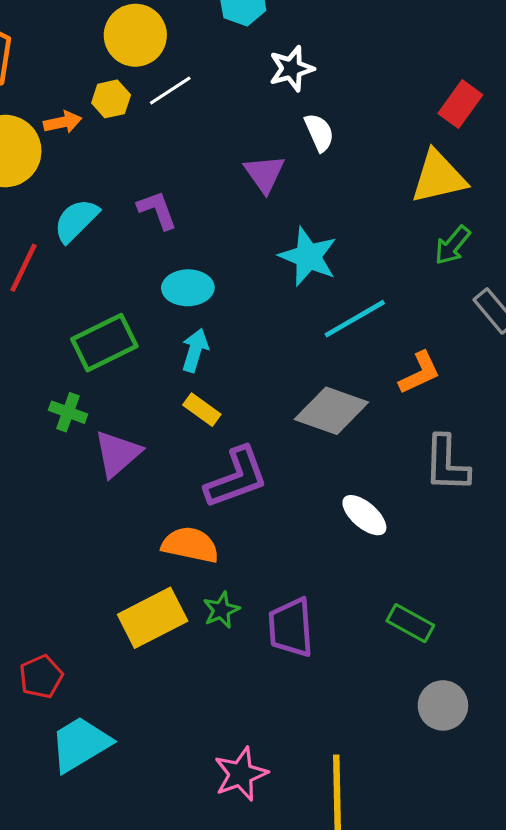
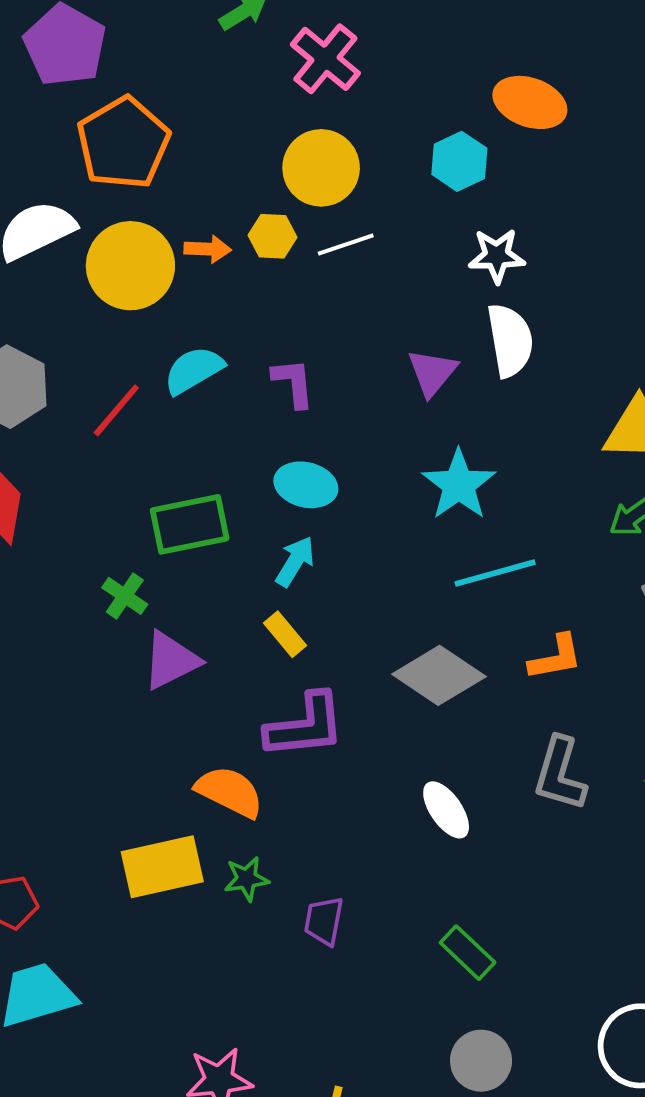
white semicircle: (319, 132) -> (510, 340), size x1.5
purple trapezoid: (291, 627) -> (324, 921), size x0.7

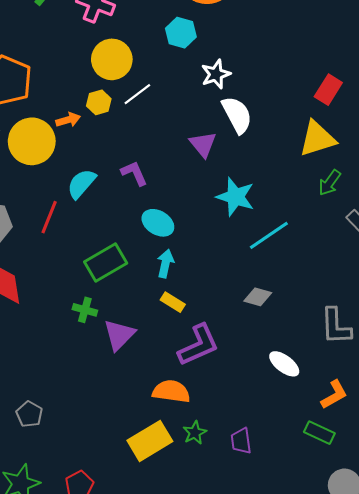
cyan ellipse: (306, 485) -> (158, 223), turned 36
orange L-shape: (556, 657) -> (334, 395), moved
gray diamond: (439, 675) -> (258, 297), size x0.6

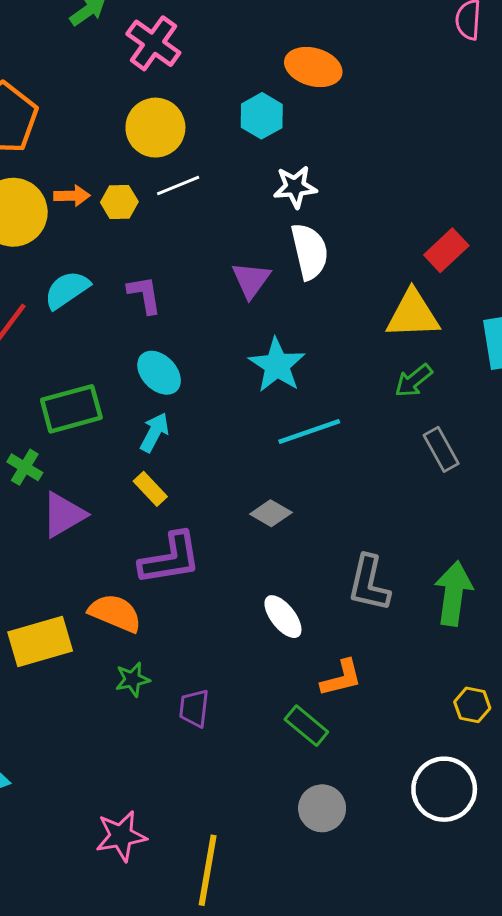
yellow hexagon: (99, 102) -> (119, 202), moved
yellow rectangle: (150, 441) -> (40, 641), moved

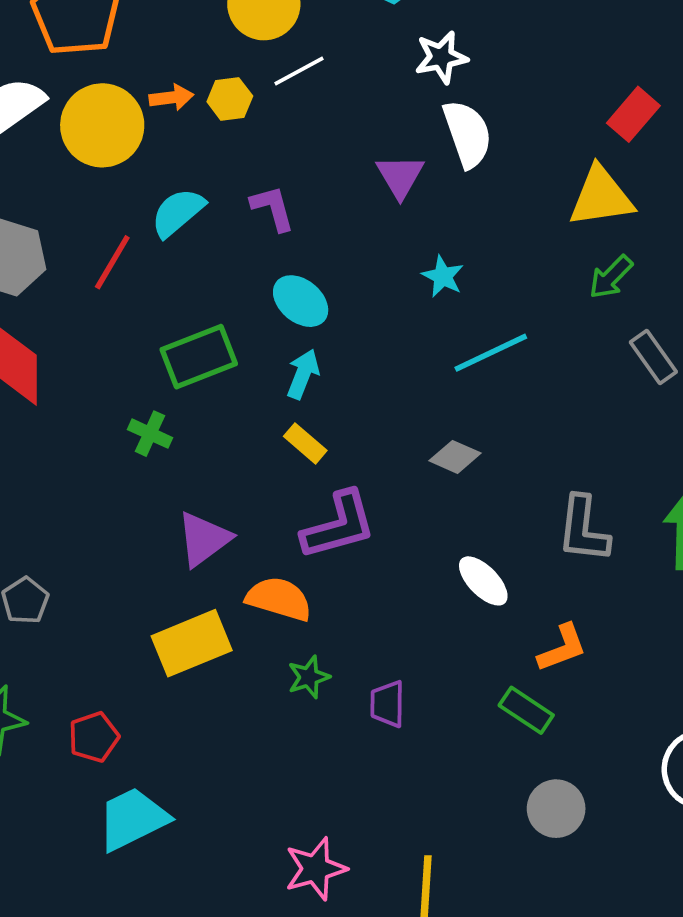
cyan star: (277, 365) -> (443, 276), size x0.6
purple triangle: (64, 515) -> (204, 539), moved

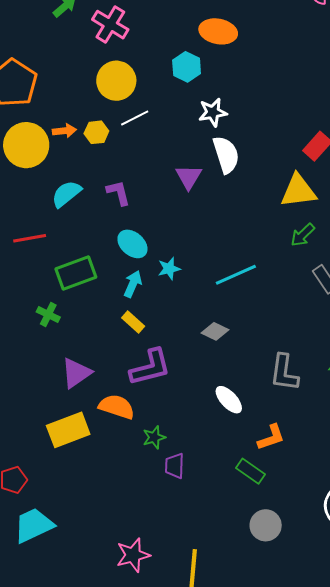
red line: (112, 262) -> (30, 238), moved, turned 48
cyan star: (443, 276) -> (169, 269), moved, turned 30
green star: (309, 677) -> (154, 437), moved

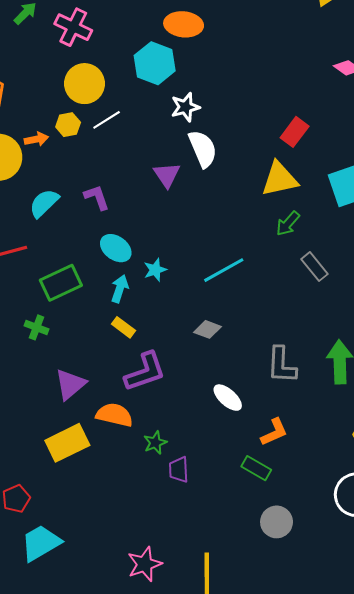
cyan hexagon: (187, 67) -> (155, 63), size x1.4
yellow hexagon: (96, 132) -> (68, 125), moved

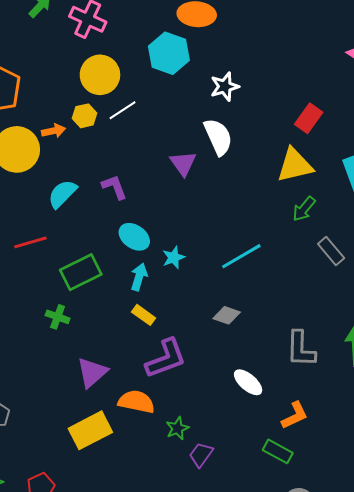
white star: (185, 107) -> (225, 87), moved
purple trapezoid: (179, 470) -> (201, 455), turned 40

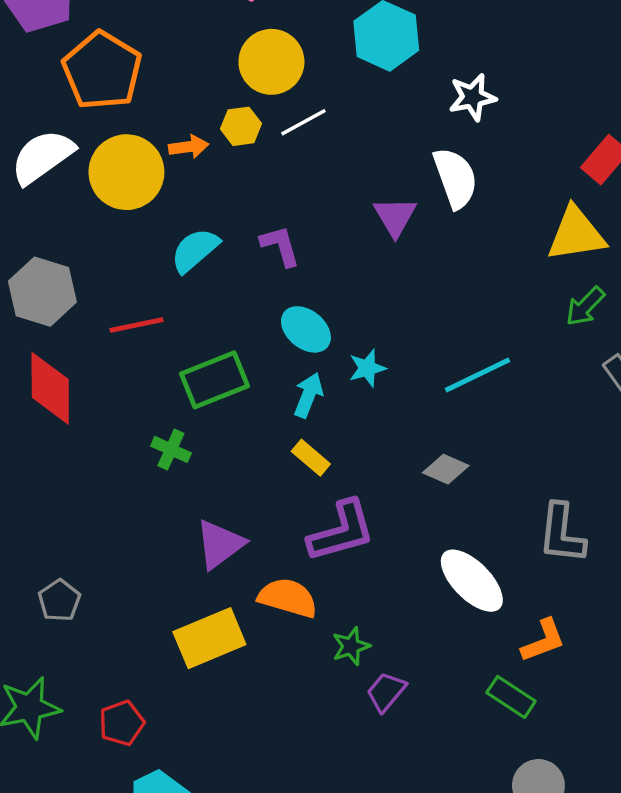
white ellipse: (248, 382) -> (472, 581), size x1.4

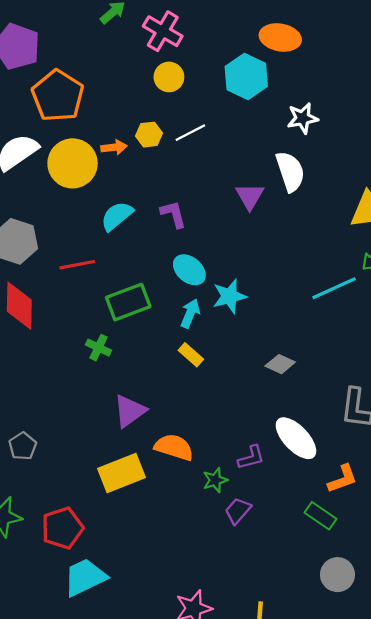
yellow circle: (271, 62) -> (169, 77), moved, size x0.7
cyan star: (367, 368) -> (229, 296), size x1.4
cyan line: (478, 375) -> (334, 288), moved
purple L-shape: (341, 531) -> (251, 458), moved, size x0.6
red pentagon: (122, 723) -> (62, 528), size x1.4

